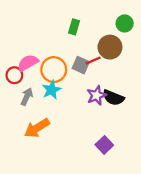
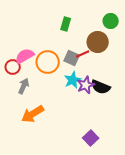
cyan star: (51, 90) -> (73, 80), moved
purple square: (104, 145) -> (91, 138), moved

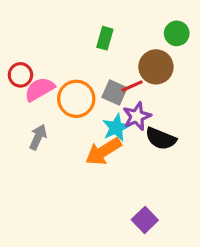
red circle: (13, 67) -> (20, 75), moved
purple star: (86, 85) -> (137, 116), moved
orange arrow: (33, 114) -> (103, 151), moved

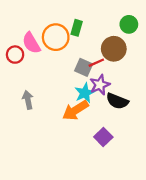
pink semicircle: (40, 89) -> (31, 43), moved, turned -90
orange circle: (76, 99) -> (56, 37), moved
gray arrow: (38, 137) -> (28, 100), turned -36
purple square: (145, 220) -> (103, 137), moved

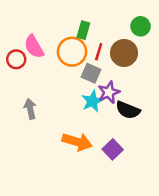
orange circle: (56, 37) -> (72, 52), moved
red line: (96, 63) -> (99, 52), moved, turned -49
orange arrow: (75, 110) -> (77, 142), moved, turned -132

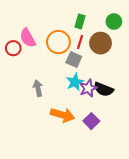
green rectangle: (83, 30) -> (80, 21), moved
purple star: (109, 92) -> (88, 88), moved
gray arrow: (30, 109) -> (38, 88), moved

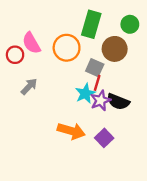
green rectangle: (80, 21) -> (91, 24), size x1.6
red line: (80, 42) -> (97, 83), moved
gray square: (74, 59) -> (95, 68), moved
gray arrow: (38, 88) -> (29, 86), moved, turned 56

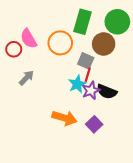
green circle: (130, 24) -> (117, 22), size x1.5

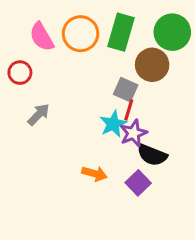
pink semicircle: (29, 39) -> (42, 37), moved
orange circle: (60, 43) -> (81, 34), moved
black semicircle: (107, 92) -> (152, 155), moved
orange arrow: (64, 118) -> (95, 174), size x0.7

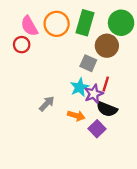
red circle: (20, 73) -> (22, 45), moved
red line: (129, 110) -> (106, 84), moved
gray arrow: (39, 115) -> (47, 104), moved
orange arrow: (95, 174) -> (76, 116), moved

